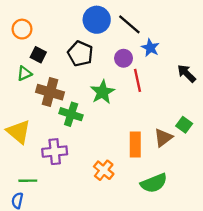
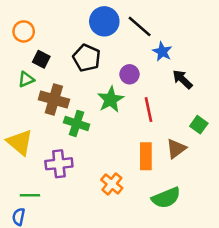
purple circle: (124, 58) -> (130, 74), moved
black arrow: (187, 73) -> (182, 79), moved
red line: (138, 80) -> (148, 110), moved
green square: (184, 125) -> (199, 125), moved

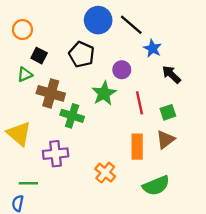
green square: (199, 125) -> (168, 112), moved, turned 35

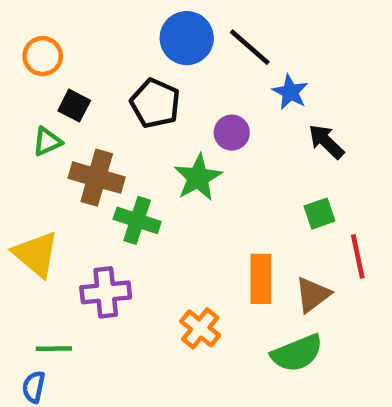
red line: (139, 103) -> (358, 256), moved
brown triangle: (166, 139) -> (313, 295), moved

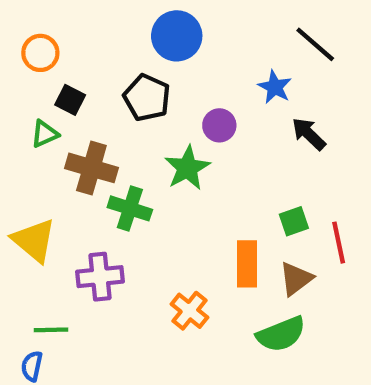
black line: (250, 47) -> (315, 44), moved
green square: (319, 214) -> (294, 221), moved

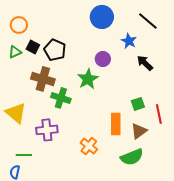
blue circle: (177, 36) -> (102, 17), moved
black pentagon: (147, 98) -> (55, 50), moved
green triangle: (45, 134) -> (15, 52), moved

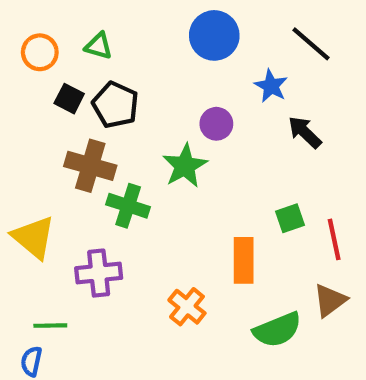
green triangle: (15, 52) -> (99, 46), moved, turned 40
brown triangle: (139, 131) -> (330, 300), moved

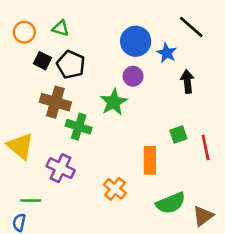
blue circle: (214, 35) -> (136, 41), moved
black arrow: (305, 132) -> (187, 81), turned 40
purple cross: (99, 273) -> (61, 168), turned 32
brown triangle: (330, 300) -> (203, 216), moved

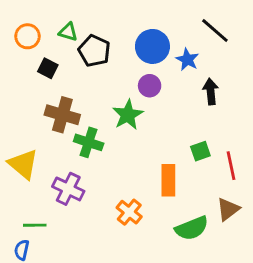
black pentagon: (71, 65) -> (94, 51), moved
brown triangle: (203, 216) -> (228, 209), moved

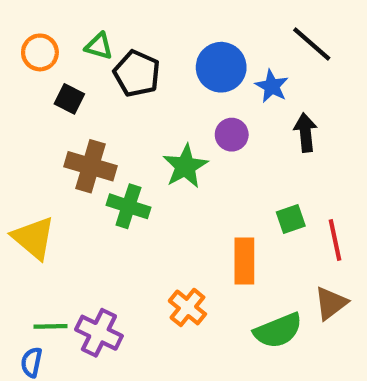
purple circle: (150, 86) -> (232, 135), moved
purple cross: (68, 189) -> (99, 333), moved

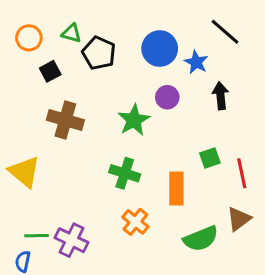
black square: (69, 99) -> (50, 71), turned 35
green cross: (128, 206) -> (125, 173), moved

